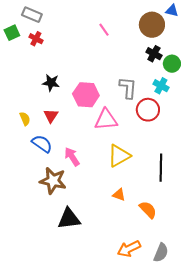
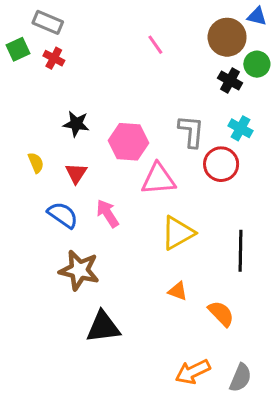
green circle: (172, 64) -> (257, 64), moved
yellow semicircle: (25, 119) -> (36, 163), moved
pink arrow: (72, 157) -> (108, 213), moved

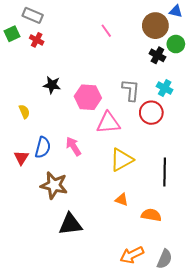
red triangle: (76, 173) -> (21, 158), moved
blue semicircle: (63, 215) -> (43, 147), turned 70
orange semicircle: (221, 314) -> (151, 215), turned -36

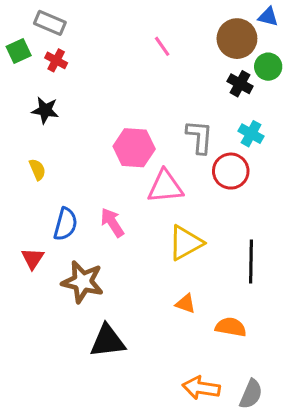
black star: (52, 85) -> (45, 110), moved
red triangle: (21, 158) -> (33, 258), moved
orange arrow: (132, 255) -> (201, 388), turned 35

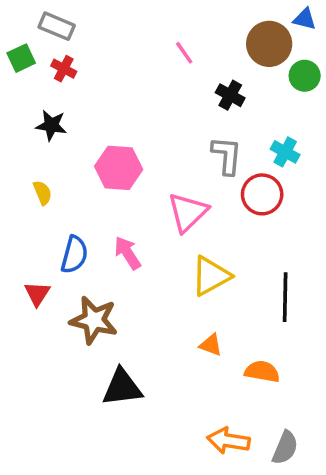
black cross: (240, 84) -> (230, 95), moved
pink hexagon: (134, 148) -> (119, 168), moved
pink triangle: (165, 187) -> (188, 212), turned -39

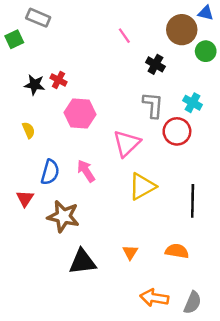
red cross: (64, 69) -> (58, 80), moved
orange triangle: (211, 345) -> (130, 252), moved, turned 42

